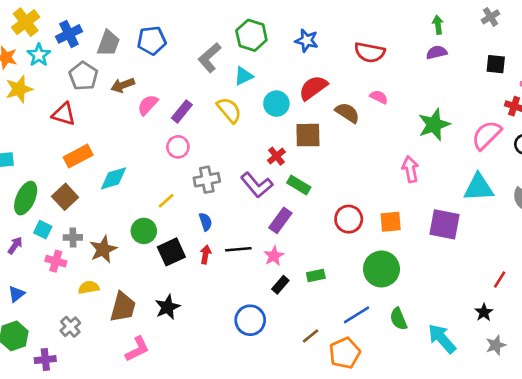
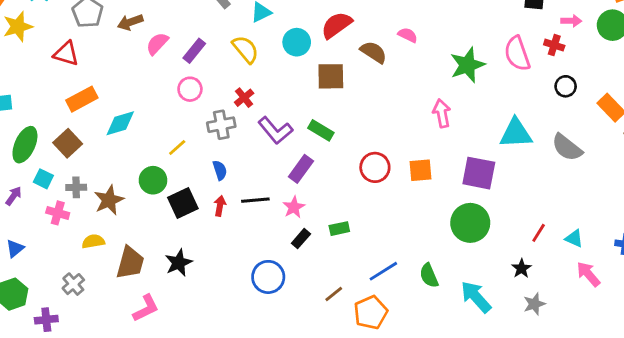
pink semicircle: (487, 135) -> (517, 54), moved, turned -64
red cross: (276, 156) -> (244, 98), moved
green circle: (381, 269) -> (470, 223), moved

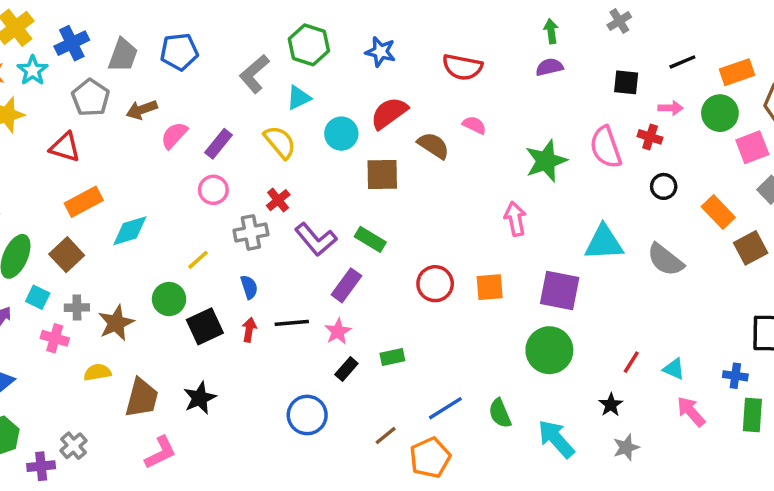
gray cross: (73, 284) -> (73, 446), moved

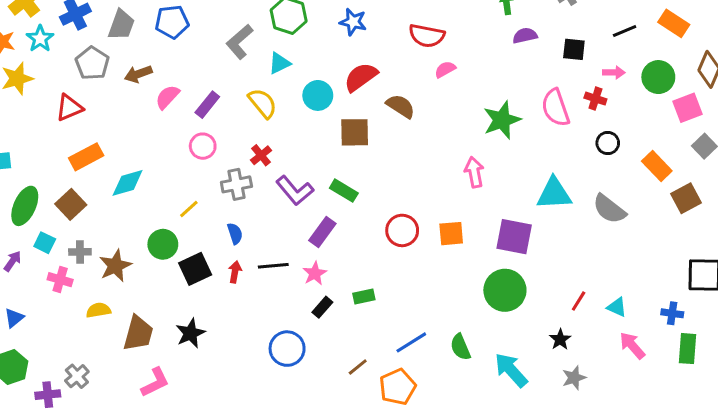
purple semicircle: (549, 67) -> (525, 36), moved
orange rectangle: (737, 72) -> (674, 23), moved, turned 52
pink semicircle: (474, 125) -> (445, 69), moved, turned -55
red triangle: (65, 147) -> (69, 108), turned -40

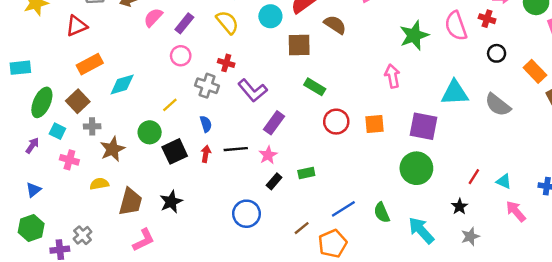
red cross: (261, 155) -> (226, 63), turned -35
gray cross: (236, 184) -> (207, 86), turned 30
green rectangle: (344, 191) -> (315, 87), moved
gray cross: (80, 252) -> (92, 126), moved

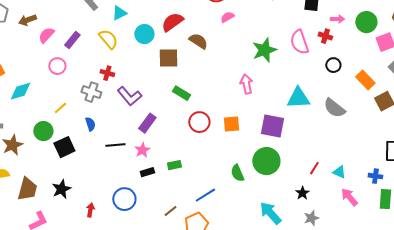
pink circle: (181, 56) -> (57, 66), moved
red arrow: (206, 154) -> (90, 210), moved
black rectangle: (274, 181) -> (147, 172), turned 32
green semicircle: (382, 213) -> (237, 173), moved

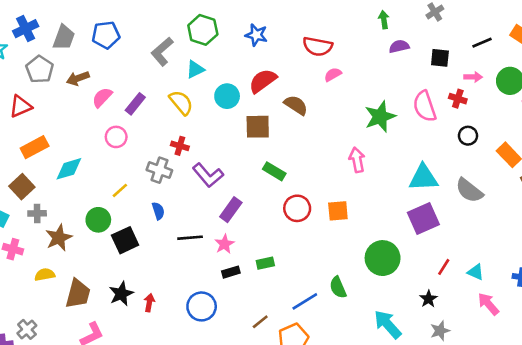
purple square: (272, 126) -> (423, 219), moved, turned -35
green semicircle: (237, 173) -> (338, 287), moved
red arrow: (90, 210) -> (149, 303), moved

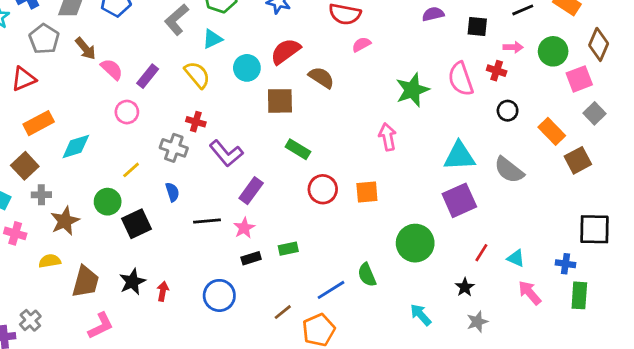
brown arrow: (78, 78) -> (86, 49), turned -110
pink semicircle: (102, 97) -> (112, 69), turned 90
cyan arrow: (388, 324) -> (421, 315), size x0.7

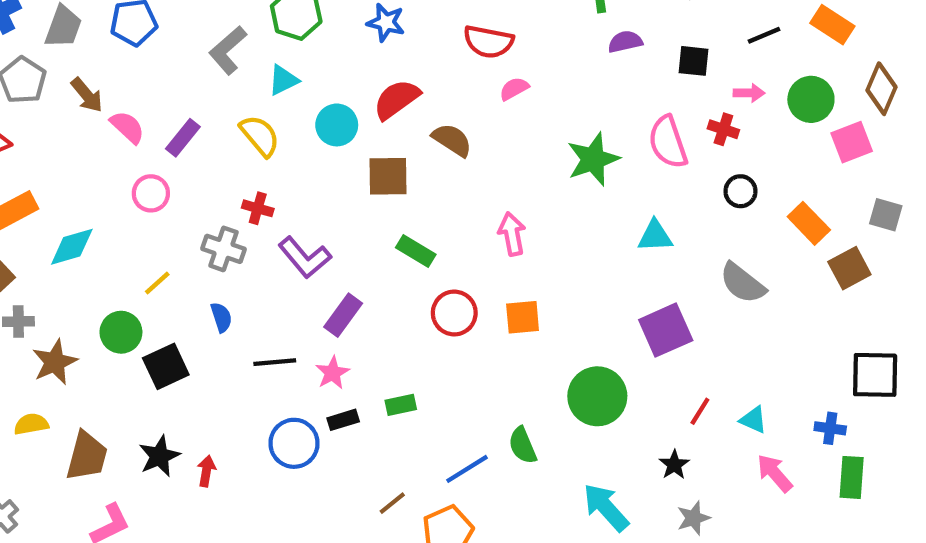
gray square: (594, 113) -> (886, 215), moved, turned -30
pink arrow: (388, 137) -> (512, 234), moved
cyan triangle: (459, 156) -> (655, 236), moved, size x0.7
blue circle: (219, 295) -> (294, 443), moved
cyan arrow: (421, 315) -> (606, 507), size x1.4

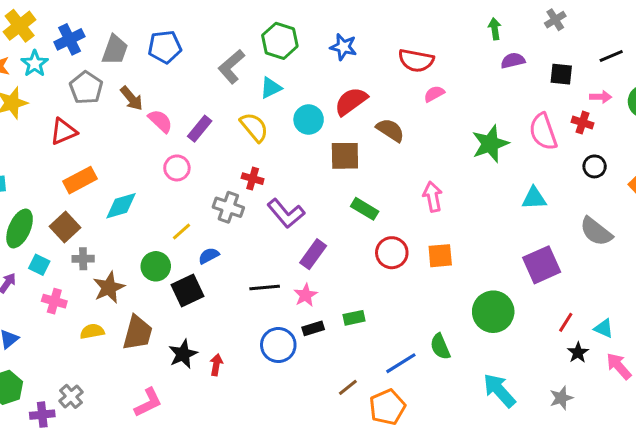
blue semicircle: (221, 317) -> (209, 256), moved, turned -100
brown trapezoid: (87, 456) -> (138, 333), moved
black star: (674, 465) -> (578, 353), moved

